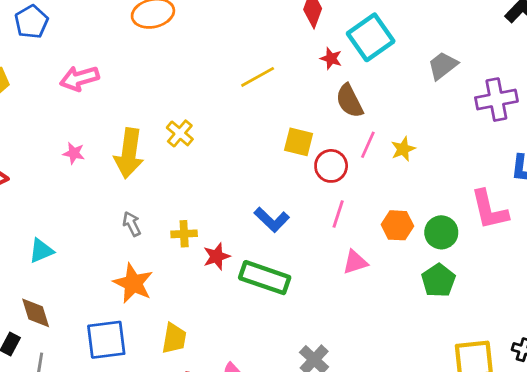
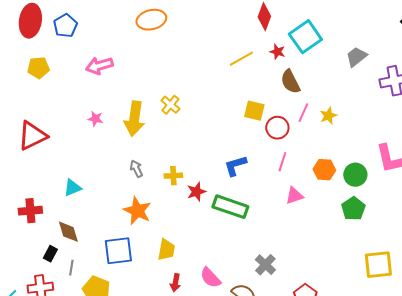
yellow line: (258, 77) -> (241, 59), moved
blue L-shape: (272, 220) -> (235, 166), turned 120

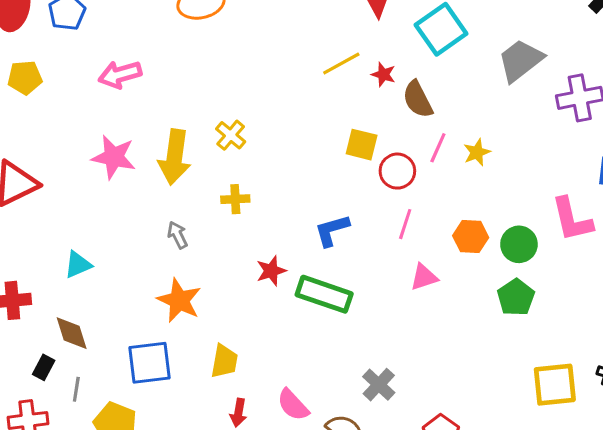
red star: (277, 52) -> (383, 74), moved
gray trapezoid: (356, 57) -> (521, 60), size x1.4
pink star: (95, 119) -> (114, 157), size x1.8
yellow cross: (173, 176) -> (235, 199), moved

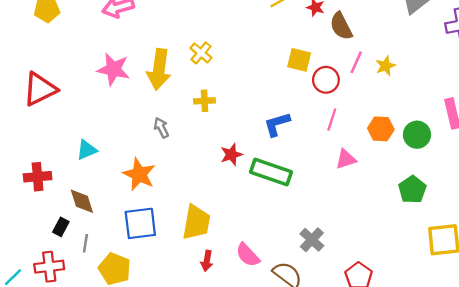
green pentagon: (516, 297) -> (412, 190), moved
orange star: (179, 300) -> (139, 174), moved
yellow trapezoid: (224, 361) -> (196, 222), size x1.4

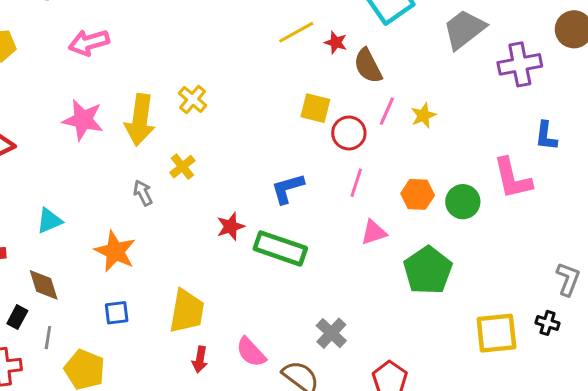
yellow cross: (204, 101) -> (182, 167), moved, turned -36
green pentagon: (412, 190) -> (428, 270), moved, size x1.4
blue square: (140, 223) -> (117, 313), size x0.6

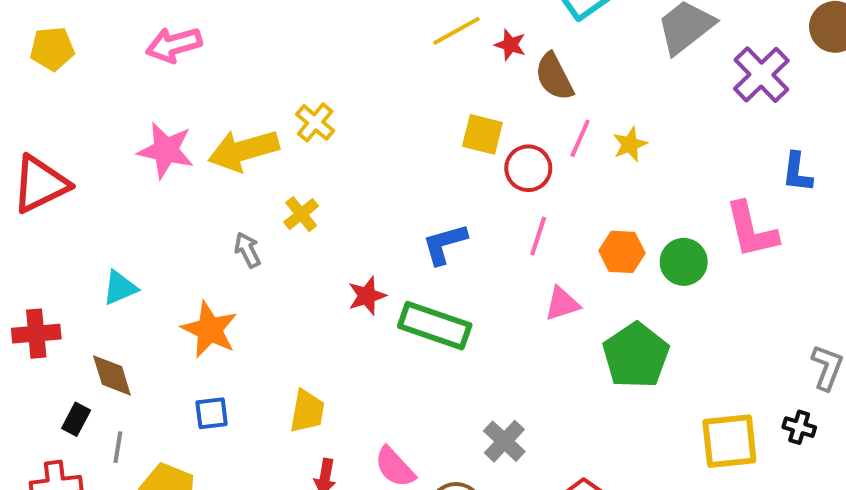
purple cross: (520, 64) -> (761, 75), turned -33
yellow arrow: (140, 120) -> (243, 150), turned 66
yellow trapezoid: (187, 311) -> (307, 411), size x0.7

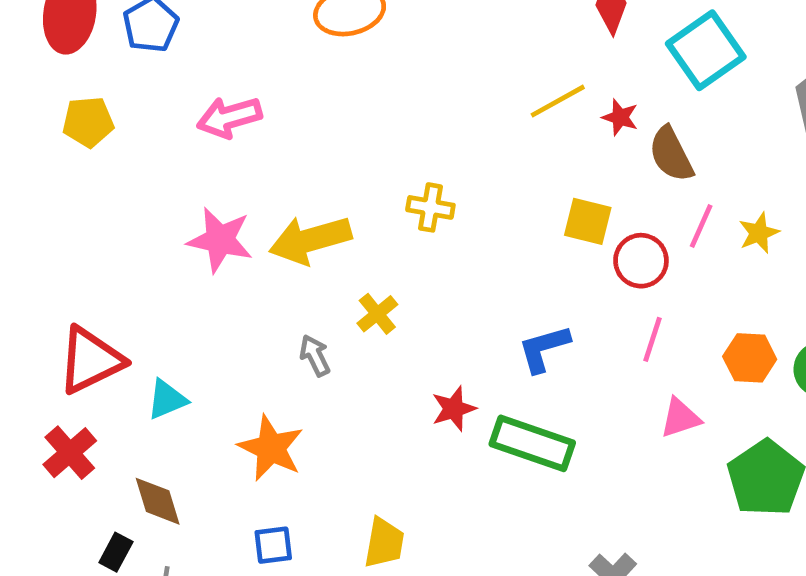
yellow cross: (315, 122) -> (430, 207), moved, turned -30
red triangle: (40, 184) -> (91, 360), moved
red cross: (36, 334) -> (70, 453), turned -36

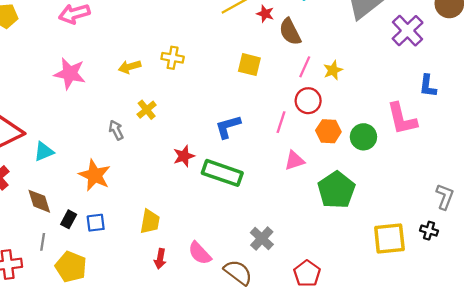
yellow arrow: (310, 240) -> (130, 67), moved, size x0.6
red circle: (641, 261) -> (308, 101), moved
black rectangle: (116, 552) -> (69, 219), moved

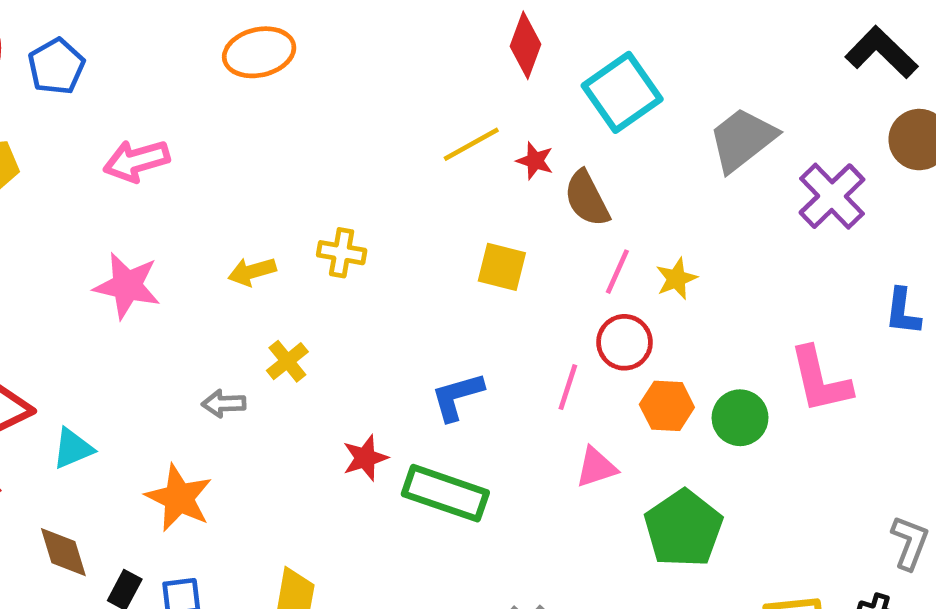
blue L-shape: (428, 86) -> (903, 312), moved
gray arrow: (116, 130) -> (224, 404), turned -66

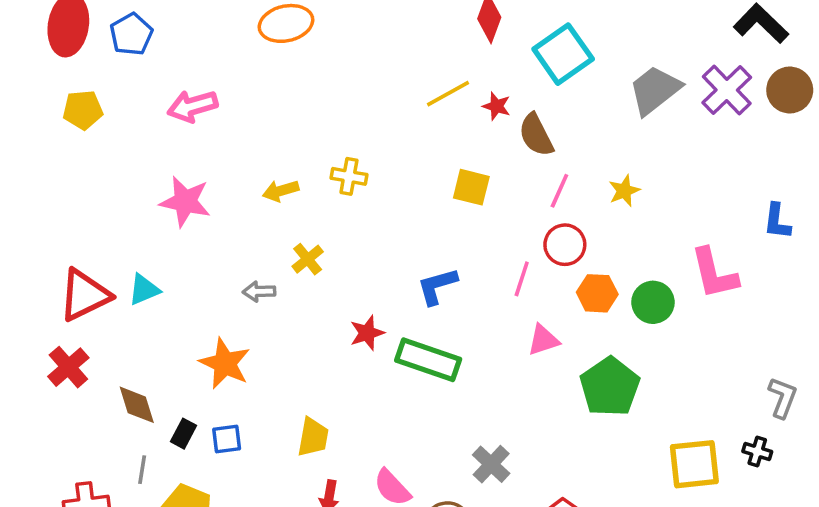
purple cross: (832, 196) -> (727, 90), moved
yellow star: (676, 279) -> (624, 191), moved
cyan triangle: (73, 448) -> (144, 290), moved

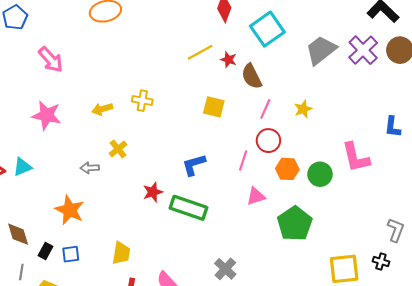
pink arrow: (192, 106) -> (51, 60), turned -116

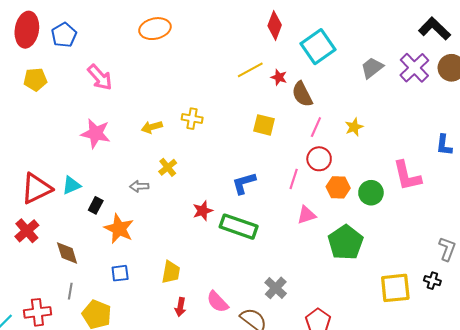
gray trapezoid: (321, 50) -> (372, 68), size x0.7
black rectangle: (45, 251) -> (96, 205), moved

